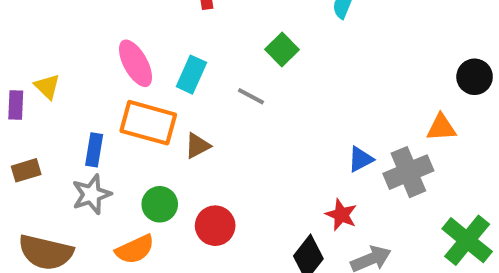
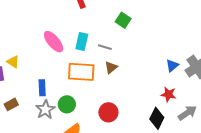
gray line: (251, 96) -> (105, 47), moved
orange rectangle: (148, 123) -> (81, 72), moved
brown triangle: (197, 146) -> (111, 68), moved
green circle: (160, 204) -> (67, 104), moved

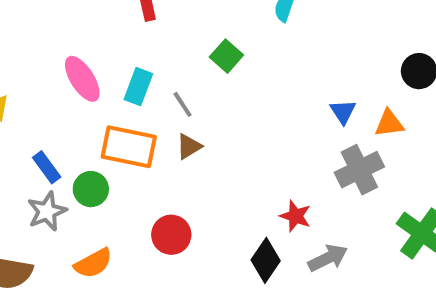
gray line: (105, 47) -> (183, 104), turned 32
blue triangle: (172, 66) -> (343, 112), moved, turned -32
blue rectangle: (42, 88) -> (47, 167), turned -42
green circle: (67, 104) -> (91, 189), moved

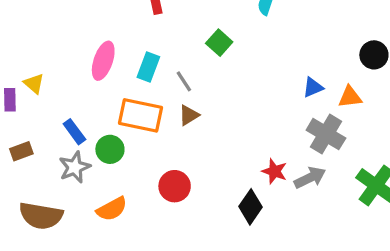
pink ellipse: (82, 79) -> (103, 61), turned 51
blue triangle: (343, 112) -> (313, 87), turned 40
gray cross: (359, 170) -> (326, 134), turned -33
gray arrow: (328, 258) -> (310, 178), moved

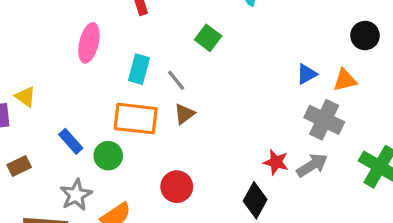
pink ellipse: (103, 61) -> (89, 43), moved
gray star: (75, 167) -> (76, 195), moved

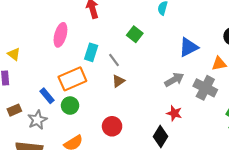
blue triangle: (307, 74) -> (189, 47), moved, size x1.5
yellow triangle: (25, 97) -> (14, 54), moved
orange rectangle: (136, 119) -> (72, 79), moved, turned -32
gray arrow: (312, 165) -> (174, 80), moved
gray star: (76, 195) -> (37, 120), moved

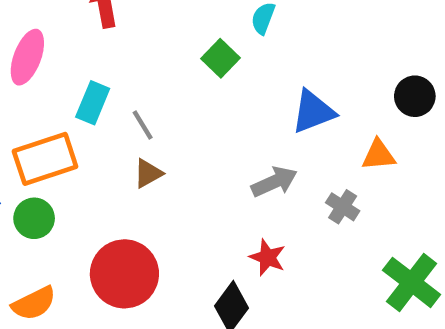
green square: (135, 34) -> (221, 58), moved
gray cross: (205, 88) -> (343, 207), size x0.6
red circle: (112, 126) -> (124, 274), size x1.5

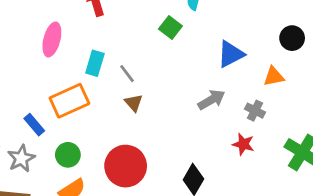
brown triangle: (148, 173) -> (134, 103), turned -36
green circle: (34, 218) -> (68, 155), moved
red star: (267, 257) -> (243, 144), moved

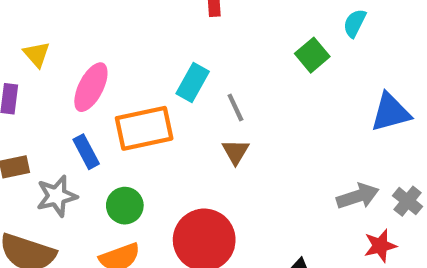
pink ellipse: (52, 39) -> (91, 87), moved
gray arrow: (211, 100) -> (358, 196), moved
red star: (243, 144) -> (380, 246), turned 30

